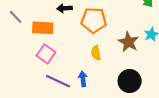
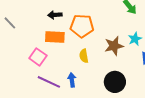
orange rectangle: (43, 28) -> (55, 37), moved
brown star: (129, 42) -> (114, 46), turned 30

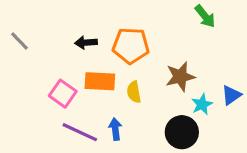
black arrow: (55, 15) -> (86, 43), moved
orange rectangle: (55, 37) -> (100, 81), moved
cyan star: (135, 39) -> (202, 104), moved

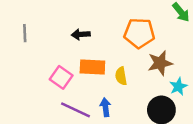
gray line: (20, 41) -> (25, 33), turned 42
orange pentagon: (131, 46) -> (139, 33), moved

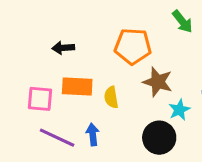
brown star: (160, 63) -> (158, 82), turned 30
pink square: (61, 77) -> (40, 99), turned -30

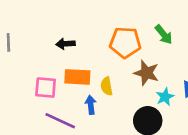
green arrow: (182, 21) -> (164, 34), moved
blue arrow: (93, 134) -> (91, 105), moved

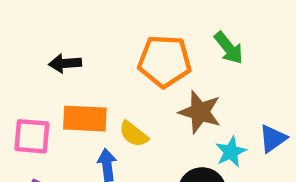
yellow semicircle: (107, 86) -> (134, 134), turned -42

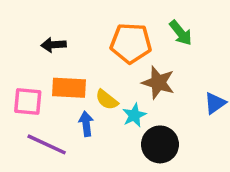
cyan star: (231, 152) -> (134, 115), moved

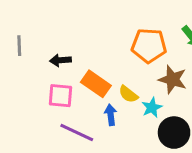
black arrow: (53, 45) -> (60, 60), moved
orange rectangle: (69, 88) -> (96, 84), turned 32

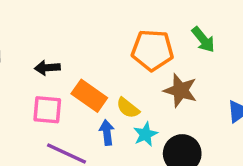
cyan star: (152, 107) -> (145, 134), moved

